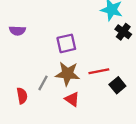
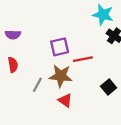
red line: (99, 71) -> (83, 59), moved
red semicircle: (22, 96) -> (13, 65), moved

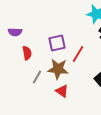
red line: (83, 59) -> (78, 54), turned -48
red semicircle: (13, 65) -> (27, 53), moved

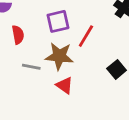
gray line: (37, 77) -> (31, 67), turned 72

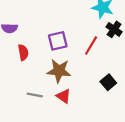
red line: (86, 36) -> (91, 45), moved
gray line: (31, 67) -> (35, 95), moved

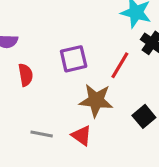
brown star: (59, 71) -> (96, 100), moved

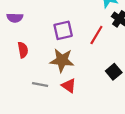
red semicircle: (26, 75) -> (23, 50), moved
brown star: (96, 100) -> (62, 60), moved

